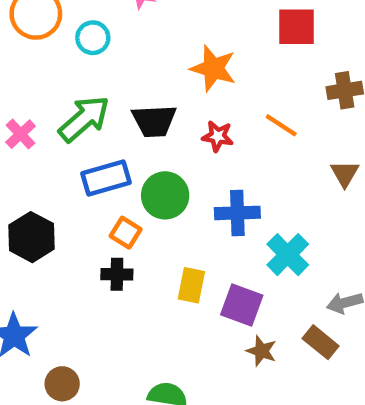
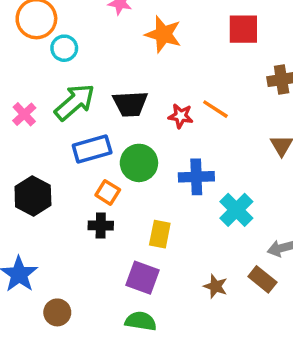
cyan circle: (93, 38) -> (64, 48), moved
orange star: (213, 68) -> (163, 34), moved
orange line: (281, 125) -> (215, 109), moved
purple square: (242, 305) -> (142, 278), moved

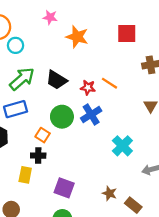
black trapezoid: (130, 104) -> (57, 80), turned 35
blue rectangle: (92, 149) -> (16, 109), moved
blue cross: (196, 177) -> (91, 114), moved, turned -30
yellow rectangle: (160, 234) -> (25, 175), moved
brown rectangle: (262, 279) -> (133, 205), moved

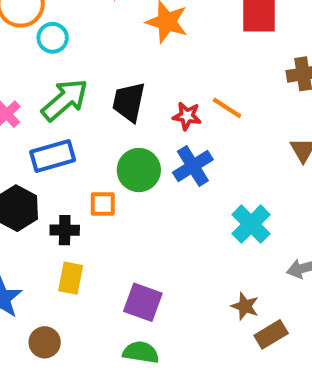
black trapezoid: (57, 80) -> (129, 102), turned 70
orange square: (43, 135) -> (103, 204), turned -32
black cross: (38, 156) -> (65, 230), moved
brown star: (109, 193) -> (245, 306), moved
brown rectangle: (133, 205) -> (271, 334), turned -70

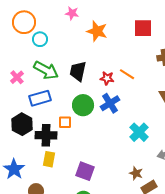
green arrow: (65, 100) -> (46, 70), turned 70
black cross: (65, 230) -> (46, 135), size x1.5

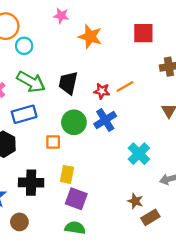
orange line: (127, 74) -> (125, 86), turned -63
black cross: (46, 135) -> (31, 183), moved
yellow rectangle: (49, 159) -> (67, 174), moved

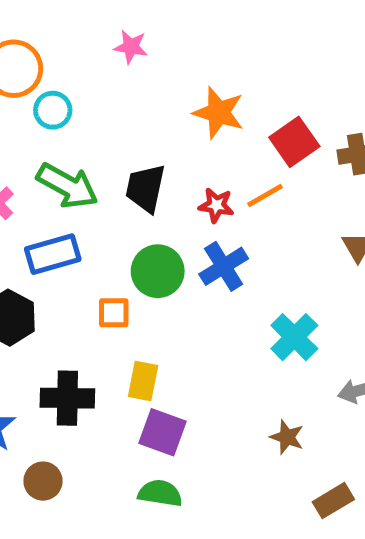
red square: (143, 33) -> (294, 142), moved, turned -35
orange star: (90, 37) -> (219, 113), moved
brown rectangle: (150, 217) -> (333, 501), moved

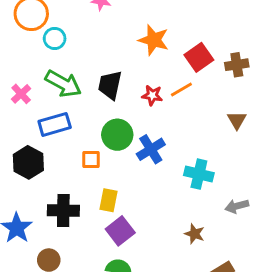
blue cross: (224, 266) -> (151, 149), moved
cyan cross: (294, 337) -> (199, 174), turned -32
purple square: (163, 432) -> (120, 231), turned 32

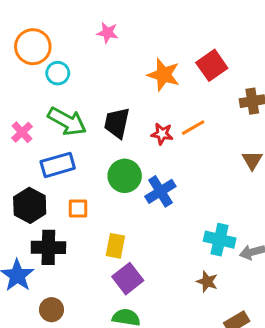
red square: (199, 57) -> (212, 65), moved
orange square: (91, 159) -> (78, 209), moved
cyan cross: (199, 174) -> (220, 240), moved
black cross: (63, 210) -> (48, 247), moved

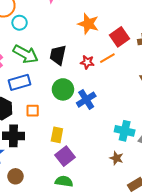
red square: (212, 65) -> (120, 37), moved

